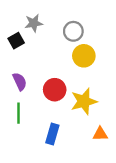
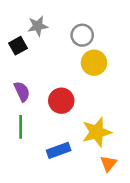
yellow star: (84, 101) -> (97, 132), moved
blue rectangle: (52, 134) -> (59, 150), turned 54
orange triangle: (100, 134) -> (108, 164), moved, turned -49

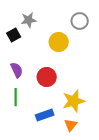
gray circle: (82, 35) -> (80, 21), moved
yellow circle: (94, 63) -> (59, 42), moved
orange triangle: (108, 164) -> (71, 125), moved

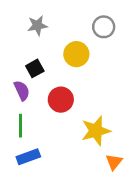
black square: (14, 35) -> (35, 68), moved
blue rectangle: (45, 115) -> (28, 157), moved
orange triangle: (71, 125) -> (114, 162), moved

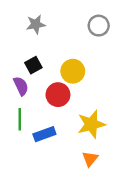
yellow circle: (76, 54) -> (73, 71), moved
blue rectangle: (28, 157) -> (44, 134), moved
orange triangle: (114, 162) -> (90, 159), moved

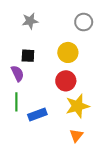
black square: (33, 65) -> (28, 56), turned 32
yellow circle: (73, 71) -> (68, 52), moved
red circle: (58, 95) -> (66, 81), moved

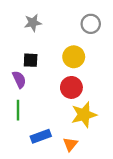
blue rectangle: (37, 114) -> (41, 136), moved
orange triangle: (76, 135) -> (70, 144), moved

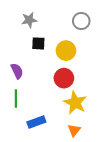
black square: (31, 60) -> (38, 43), moved
yellow star: (84, 115) -> (75, 103), turned -30
orange triangle: (70, 144) -> (74, 130), moved

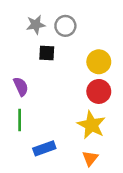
gray circle: (81, 21) -> (65, 26), moved
yellow circle: (66, 51) -> (99, 62), moved
red circle: (64, 78) -> (99, 91), moved

